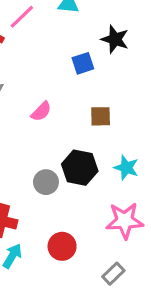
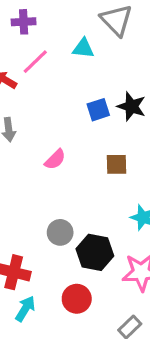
black star: (115, 39) -> (131, 106), moved
black hexagon: (80, 168) -> (95, 252), moved

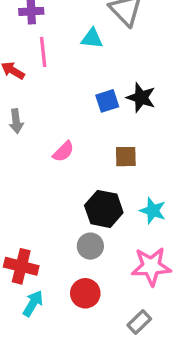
pink line: (35, 62) -> (43, 52), turned -52
gray circle: (60, 232) -> (90, 246), moved
black hexagon: (95, 252) -> (104, 209), moved

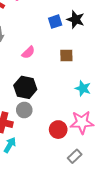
black hexagon: (104, 209) -> (25, 87), moved
gray circle: (90, 246) -> (24, 110), moved
red circle: (85, 293) -> (58, 130), moved

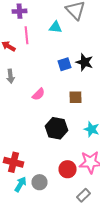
black hexagon: (25, 87) -> (56, 128), moved
gray circle: (24, 110) -> (40, 182), moved

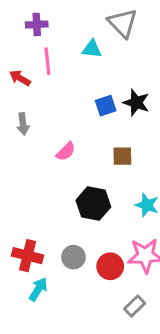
gray circle: (40, 182) -> (73, 257), moved

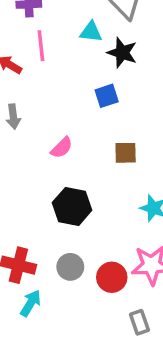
black star: (136, 103) -> (122, 53), moved
black hexagon: (93, 204) -> (72, 206), moved
gray rectangle: (135, 306) -> (139, 322), turned -65

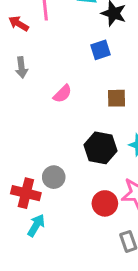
black hexagon: (72, 206) -> (100, 148), moved
gray circle: (70, 267) -> (54, 177), moved

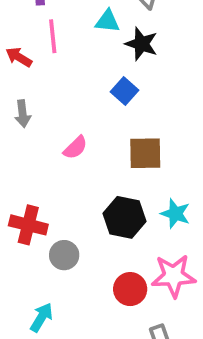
blue square: (100, 50) -> (124, 91), turned -30
brown square: (117, 98) -> (145, 153), size x1.4
red cross: (26, 193) -> (28, 225), moved

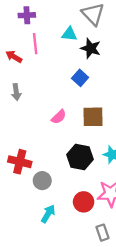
pink semicircle: (75, 148) -> (59, 117), moved
cyan arrow: (41, 317) -> (48, 214), moved

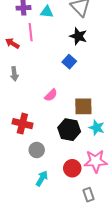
cyan triangle: (69, 34) -> (47, 12), moved
brown square: (93, 117) -> (83, 106), moved
red cross: (20, 162) -> (22, 124), moved

